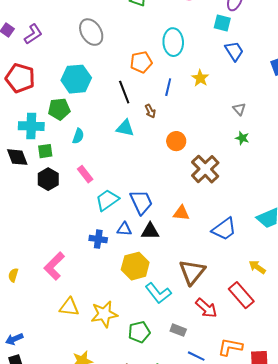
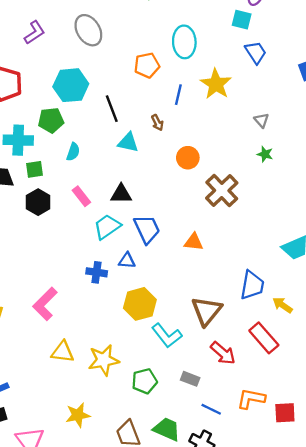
purple L-shape: (33, 34) -> (35, 33), moved
yellow star: (200, 78) -> (216, 84), size x1.5
black line: (124, 92) -> (112, 109), moved
blue trapezoid: (224, 229) -> (252, 285), moved, turned -44
black triangle: (150, 231) -> (121, 194), moved

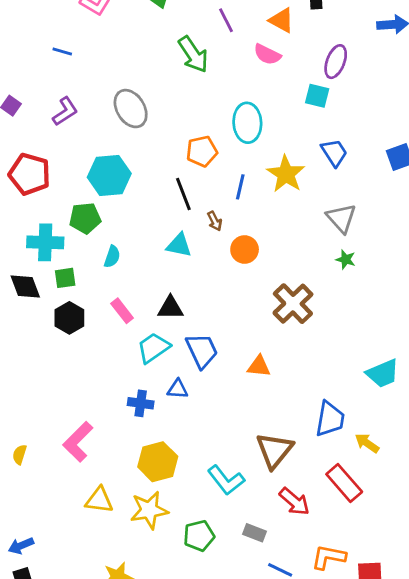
blue trapezoid: (256, 52) -> (334, 153), moved
black line: (112, 109) -> (183, 194), moved
gray triangle: (262, 120) -> (341, 218), size x1.6
orange circle: (188, 158) -> (245, 250), moved
yellow hexagon: (140, 304) -> (158, 462), moved

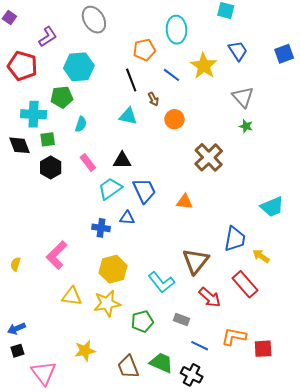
purple L-shape: (65, 111) -> (48, 37), moved
blue line: (240, 187) -> (171, 75), turned -66

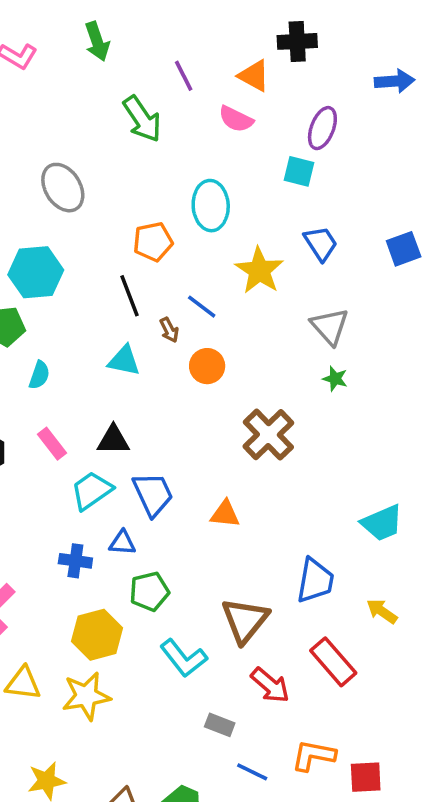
blue line: (171, 75) -> (202, 307), moved
yellow arrow: (261, 256) -> (382, 611), moved
green pentagon: (142, 322) -> (149, 591), moved

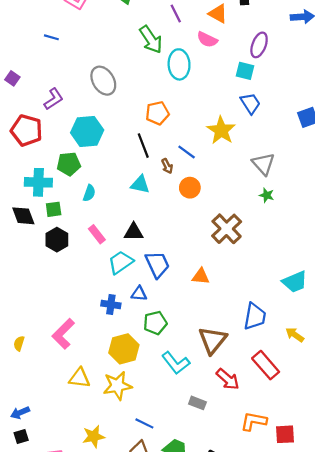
cyan ellipse: (211, 206) -> (179, 64), moved
blue trapezoid: (321, 243) -> (250, 103), moved
blue line: (252, 772) -> (144, 423), moved

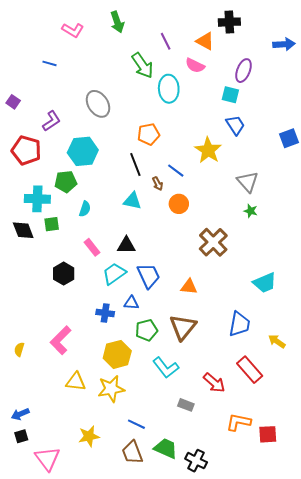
black hexagon: (57, 240) -> (64, 274), moved
cyan trapezoid: (295, 282) -> (265, 283), moved
brown triangle: (213, 340) -> (183, 327), moved

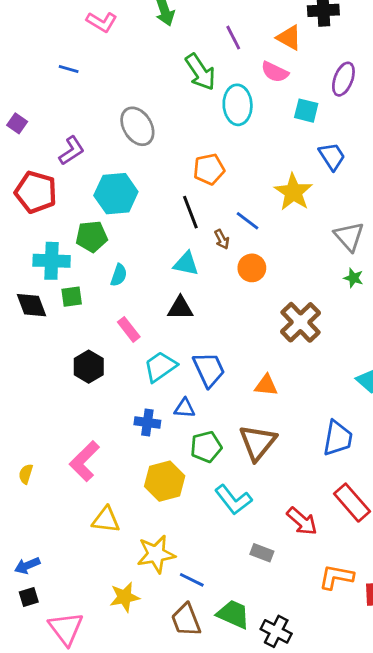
cyan square: (230, 95) -> (306, 111), moved
black triangle: (126, 245) -> (180, 308), moved
yellow star: (111, 389) -> (156, 554), moved

